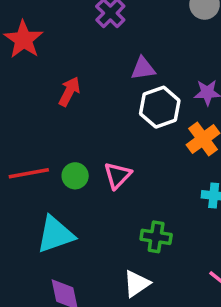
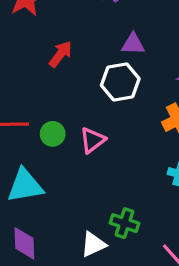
white hexagon: (160, 107) -> (120, 82), moved
green cross: (156, 237) -> (124, 223), moved

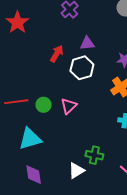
red arrow: (60, 54) -> (57, 54), moved

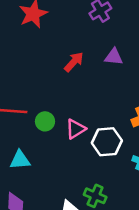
white hexagon: (82, 68) -> (107, 142), moved
cyan triangle: (30, 139) -> (20, 160), size x0.7

